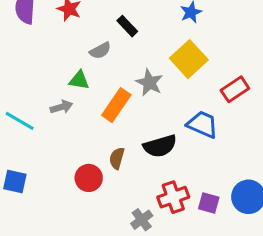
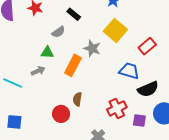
black semicircle: (160, 146) -> (148, 89), moved
red cross: (173, 197) -> (117, 108), moved

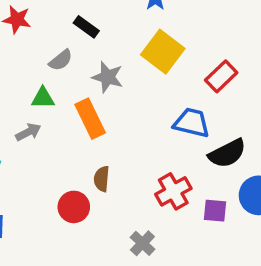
gray star: (92, 48) -> (108, 77), moved
orange rectangle: (73, 65) -> (90, 119), turned -50

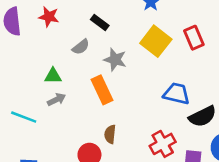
red rectangle: (221, 76) -> (194, 38), moved, turned -70
green triangle: (43, 98) -> (53, 76), moved

